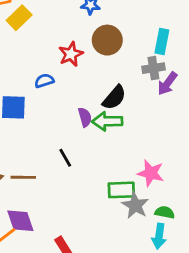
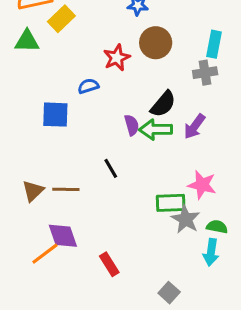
purple arrow: (167, 83) -> (195, 126), moved

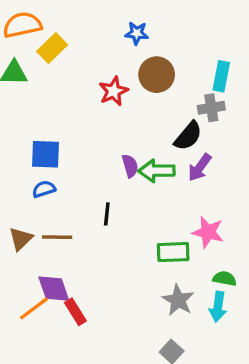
blue semicircle: (88, 86) -> (44, 189), moved
black semicircle: (163, 104) -> (188, 136), moved
black line: (111, 168) -> (107, 214), turned 36
gray star: (186, 219) -> (178, 300), moved
red rectangle: (109, 264) -> (75, 312), moved

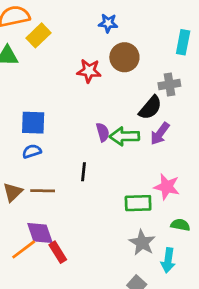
cyan rectangle: (221, 76) -> (183, 42), moved
red star: (113, 91) -> (89, 71), turned 30
cyan arrow: (218, 307) -> (168, 260), moved

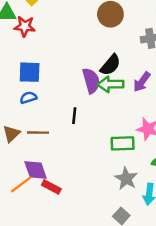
red star: (89, 71) -> (25, 26), moved
black semicircle: (150, 108) -> (110, 65), moved
purple semicircle: (103, 132) -> (91, 81), size x1.5
red rectangle: (58, 252) -> (51, 187), turned -30

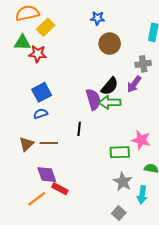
blue square: (30, 72) -> (42, 92), turned -30
purple arrow: (142, 82) -> (134, 84), moved
orange line: (21, 185) -> (37, 199), moved

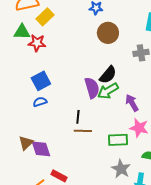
purple arrow: (134, 84) -> (132, 103), moved, turned 114
green arrow: (110, 102) -> (108, 91), turned -30
brown line: (49, 143) -> (83, 131), moved
brown triangle: (26, 144) -> (26, 143), moved
purple diamond: (47, 175) -> (41, 149), moved

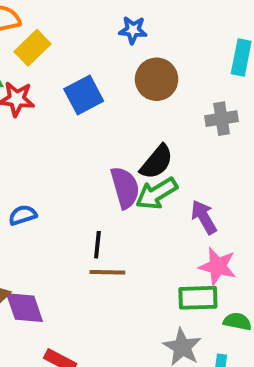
blue square: (41, 81) -> (84, 95), moved
green rectangle: (118, 140) -> (198, 298), moved

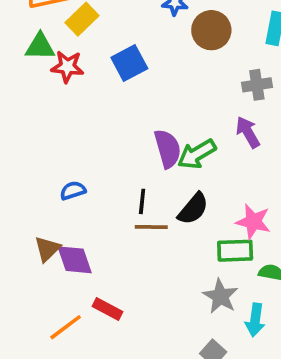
brown circle: (157, 79) -> (211, 30), moved
black semicircle: (157, 162) -> (193, 209), moved
blue semicircle: (23, 215) -> (73, 191), moved
purple arrow: (204, 217) -> (248, 132), moved

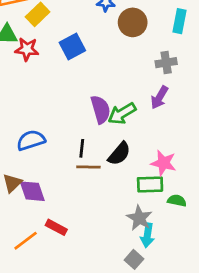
purple arrow: (248, 132) -> (159, 97), turned -120
blue semicircle: (73, 191) -> (31, 140), size x1.5
cyan arrow: (255, 320) -> (147, 235), moved

